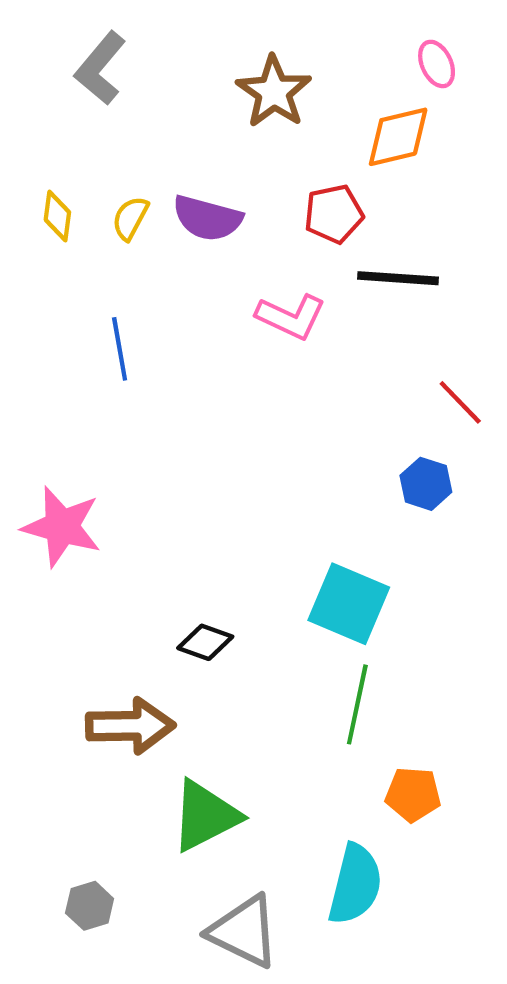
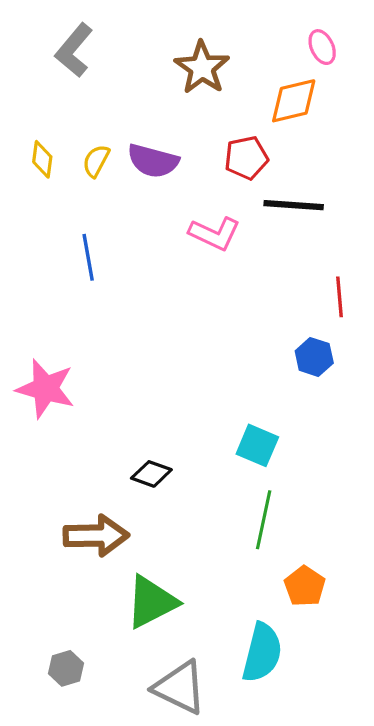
red line: (460, 402) -> (340, 297), turned 39
cyan square: (349, 604) -> (257, 445), size x0.7
orange pentagon: (413, 794) -> (305, 586), turned 30

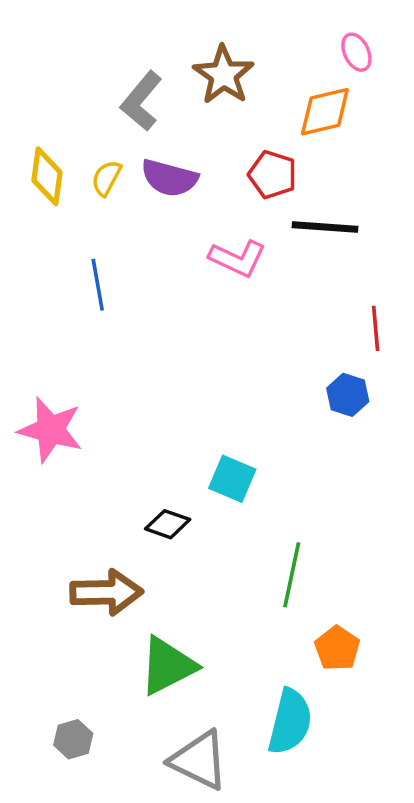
gray L-shape: (74, 50) -> (141, 101), moved
red pentagon: (246, 158) -> (273, 175), turned 30
yellow diamond: (42, 159) -> (47, 176), size x1.4
cyan square: (257, 445) -> (232, 479), moved

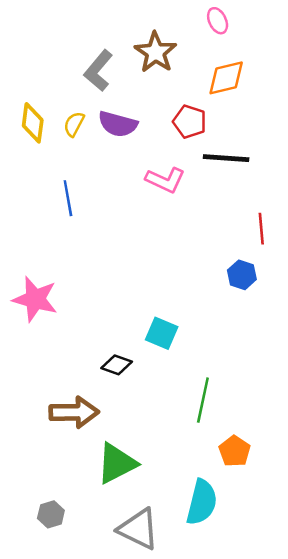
pink ellipse: (356, 52) -> (218, 21), moved

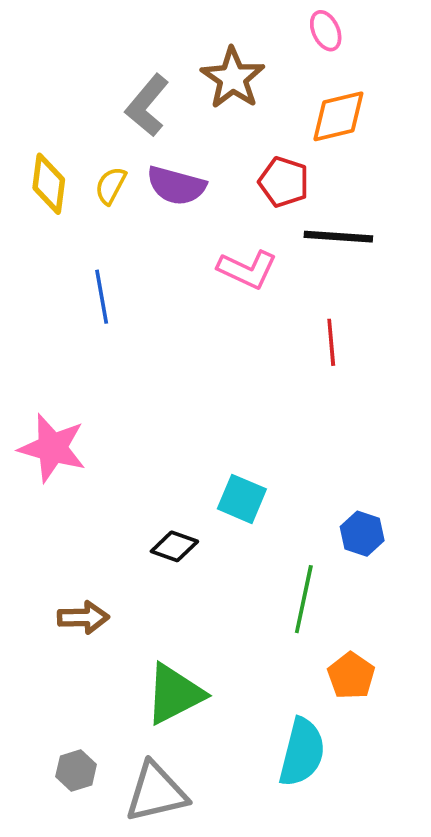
red line: (261, 229) -> (331, 342), moved
blue hexagon: (242, 275) -> (362, 534), moved
brown arrow: (74, 412) -> (83, 617), moved, size x0.7
gray triangle: (138, 529) -> (156, 792), moved, turned -39

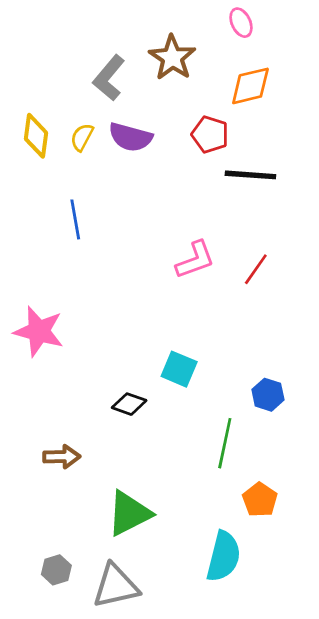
pink L-shape: (247, 269) -> (195, 260), moved, turned -45
red line: (331, 342) -> (256, 269), moved, turned 40

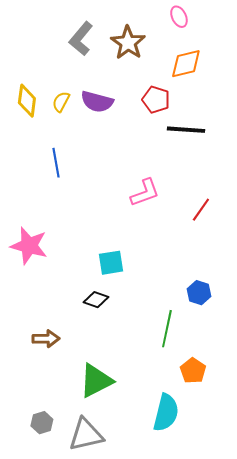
gray L-shape: (109, 78) -> (81, 39), moved
red line: (256, 269) -> (201, 210), moved
cyan square: (179, 369) -> (111, 263), moved, turned -32

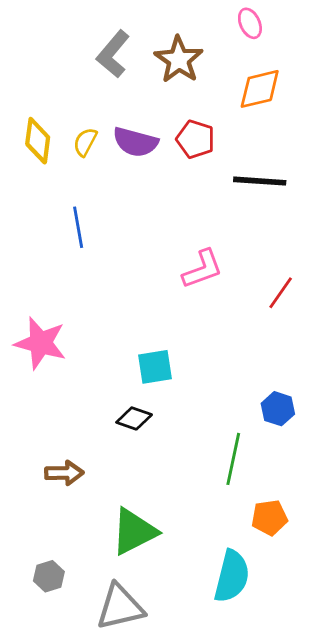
red pentagon: (156, 100) -> (195, 139), moved
orange pentagon: (193, 371) -> (269, 518), turned 30
gray hexagon: (42, 423) -> (49, 576), moved

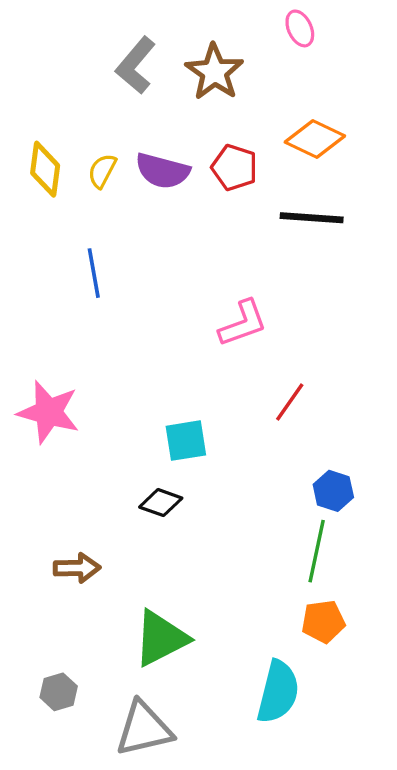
orange diamond: (260, 89) -> (315, 139), moved, turned 39
red line: (281, 293) -> (290, 402), moved
green line: (233, 459) -> (317, 551), moved

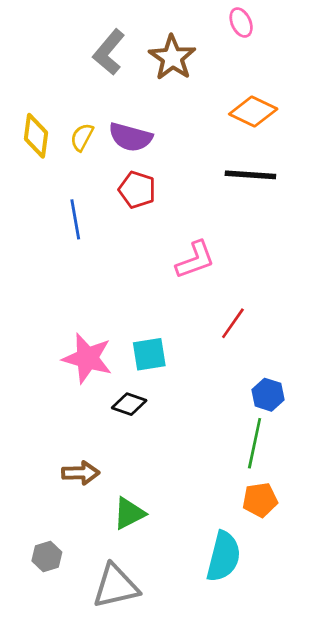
red pentagon: (234, 167) -> (137, 190), moved
pink star: (49, 412) -> (87, 358), moved
brown arrow: (77, 568) -> (81, 473), moved
green triangle: (161, 638) -> (129, 513), size x0.7

